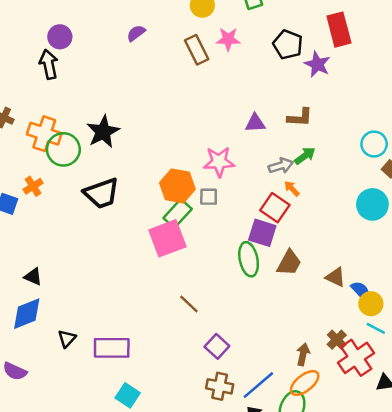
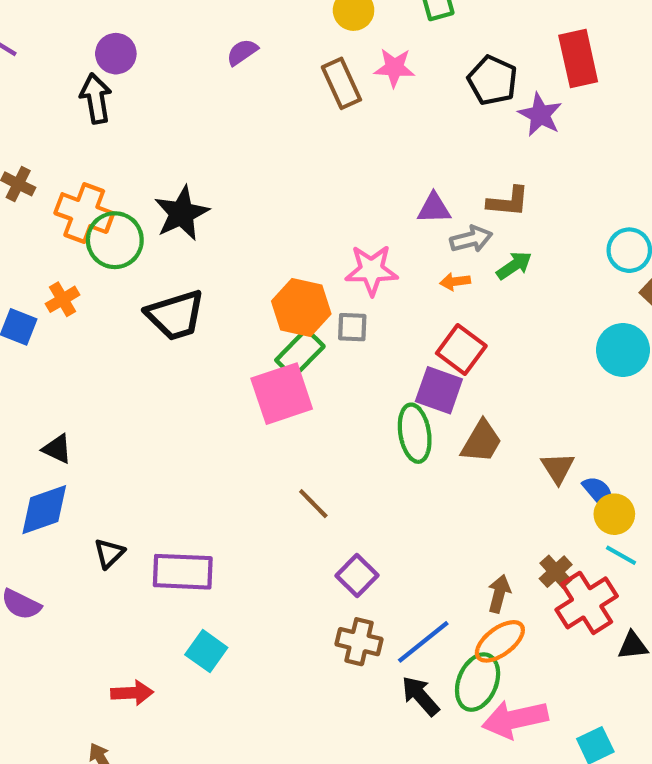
gray arrow: (281, 166) -> (471, 239), moved
orange arrow: (292, 188) -> (455, 282), moved, turned -56
brown triangle: (336, 277) -> (558, 468), turned 30

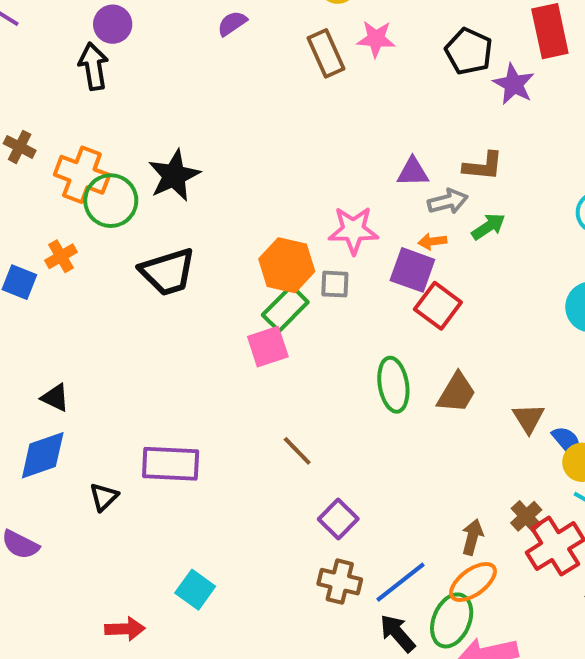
purple square: (439, 390) -> (412, 270), moved
pink square: (282, 394) -> (268, 347), size x0.7
purple rectangle: (183, 572) -> (171, 464), moved

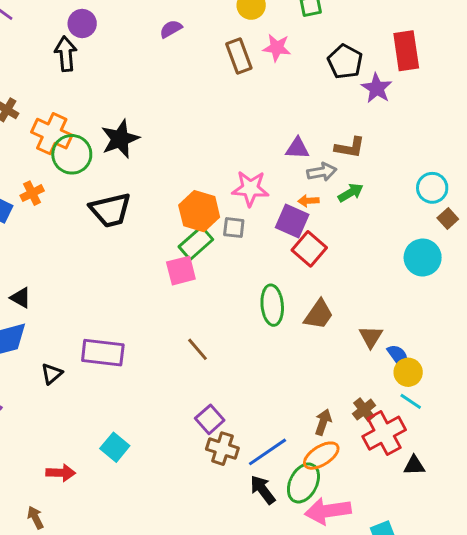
purple square: (338, 519) -> (210, 419), moved

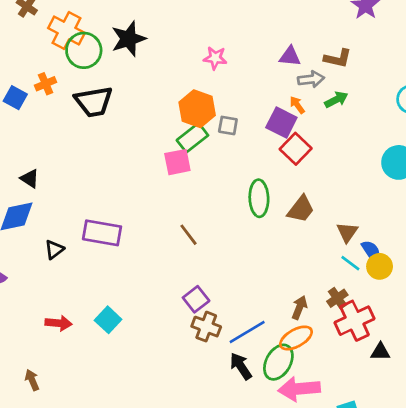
pink star: (250, 188) -> (215, 58), moved, size x0.7
orange arrow: (308, 201) -> (297, 105), turned 54
black trapezoid: (110, 210) -> (94, 102), moved
cyan line: (411, 401) -> (350, 263), moved
red arrow: (61, 473) -> (59, 323), moved

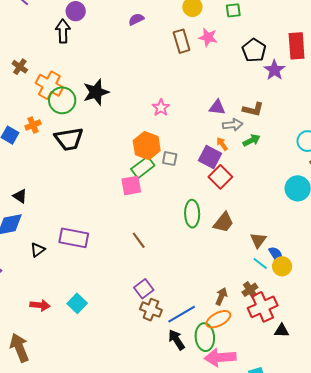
pink star: (215, 58) -> (161, 108), turned 30
green ellipse: (278, 362) -> (205, 337), turned -36
brown arrow: (32, 380) -> (19, 348), size x1.8

